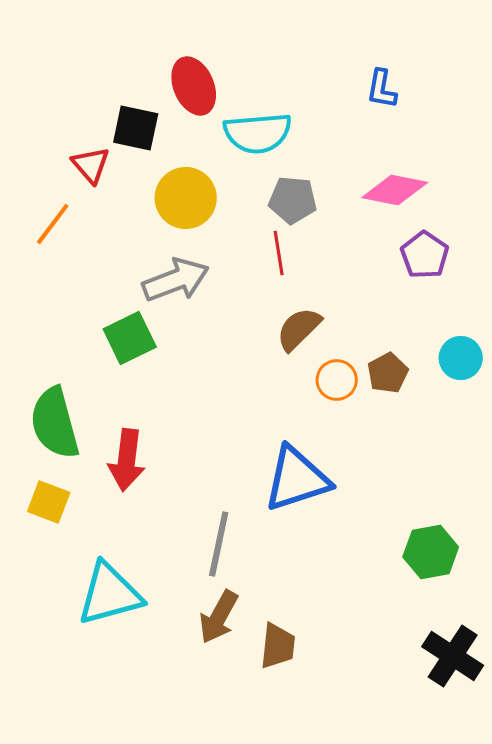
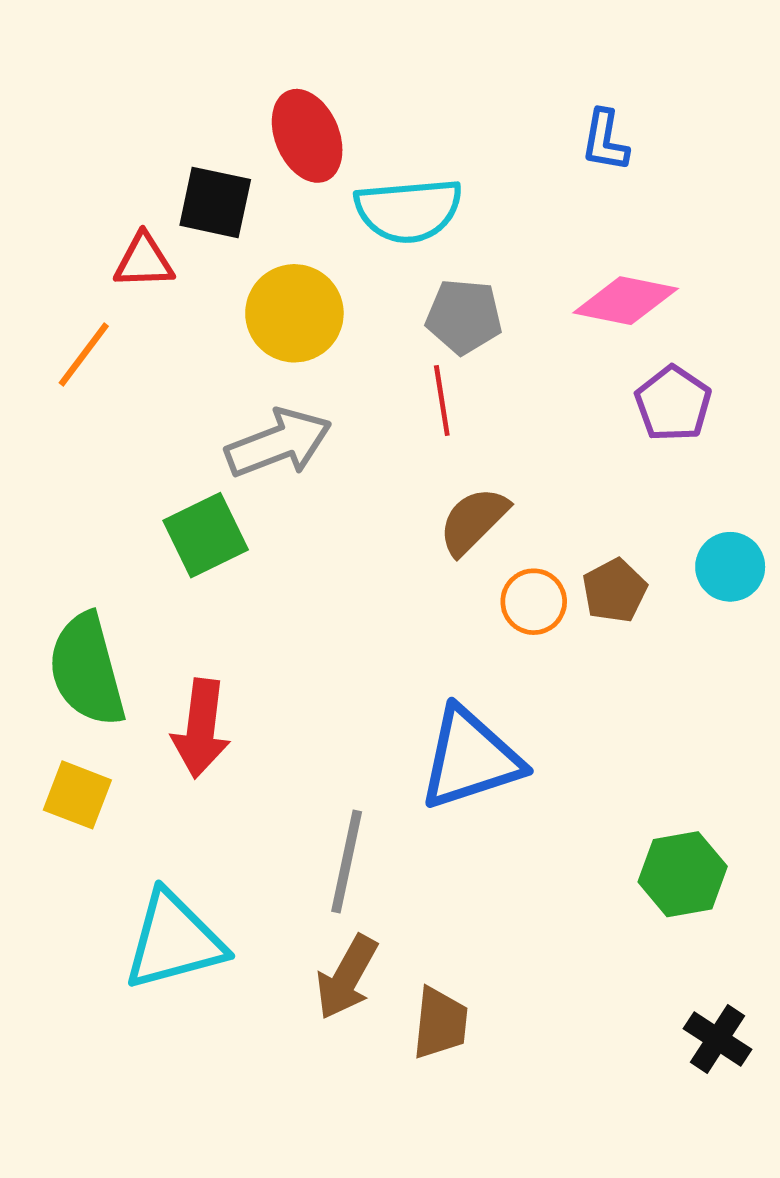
red triangle: (91, 165) -> (144, 261), turned -51
black cross: (453, 656) -> (717, 1039), size x0.7

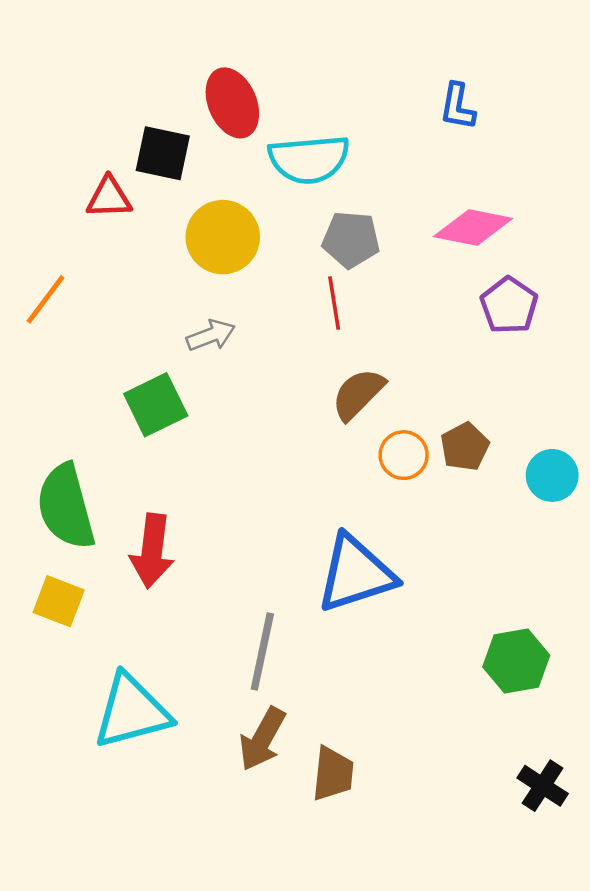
orange line: (84, 354) -> (45, 299), moved
gray arrow: (279, 443) -> (211, 335), size x0.6
cyan circle: (730, 567) -> (552, 475), moved

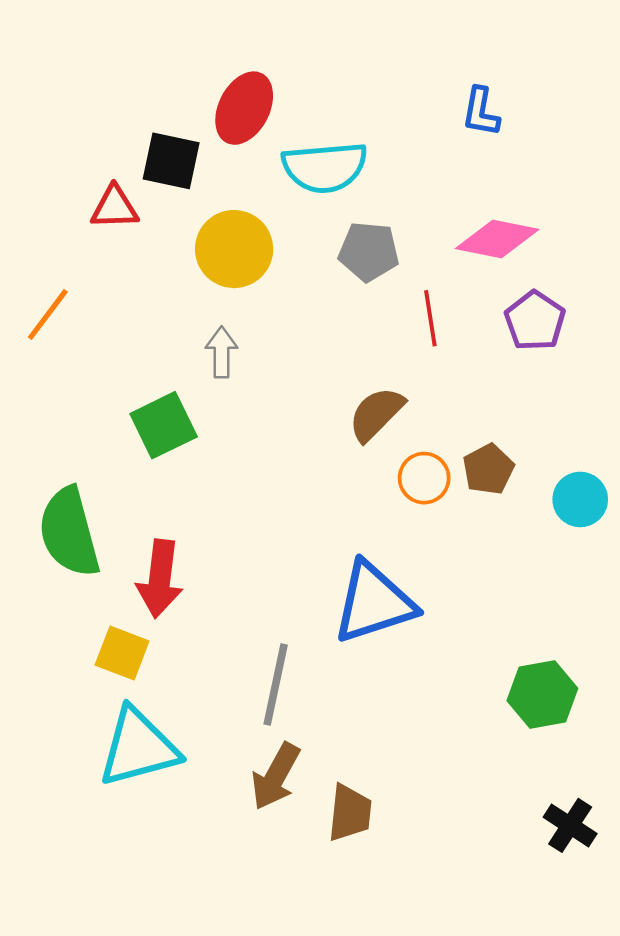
red ellipse: (232, 103) -> (244, 108), turned 50
red line: (334, 303) -> (430, 318), moved
gray arrow: (211, 335) -> (222, 352), turned -69
yellow square: (59, 601) -> (122, 653), moved

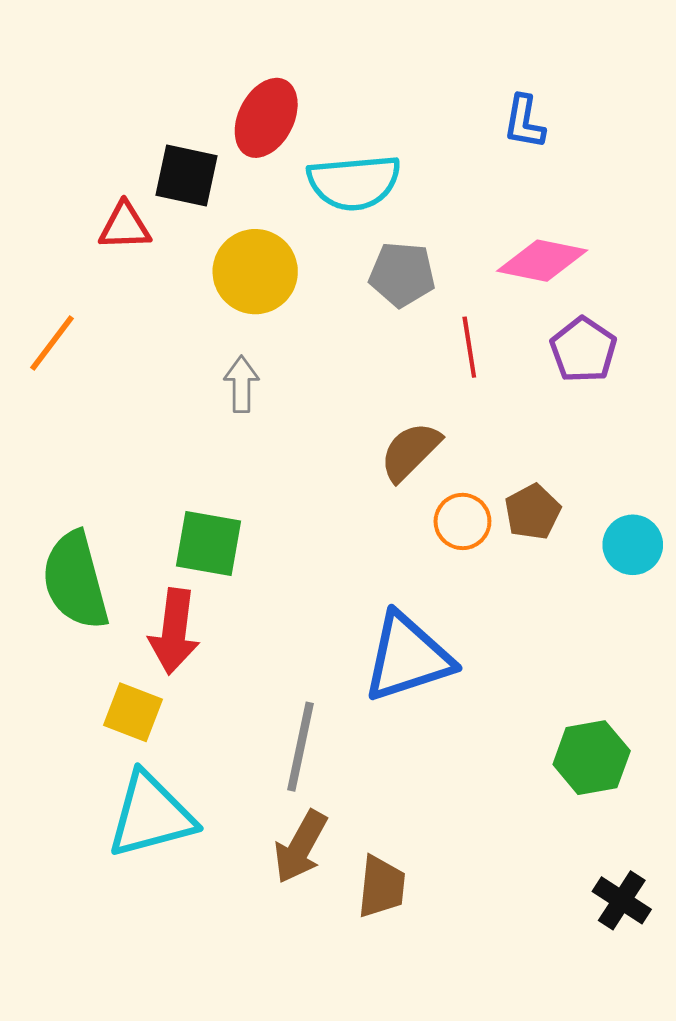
green square: (164, 425) -> (209, 543), moved, turned 36

